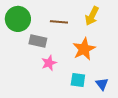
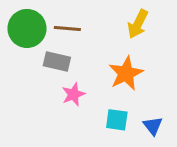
brown line: (59, 22) -> (67, 28), moved

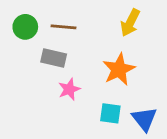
green circle: (27, 28) -> (25, 27), size x0.7
blue triangle: (153, 126) -> (144, 119), size x1.4

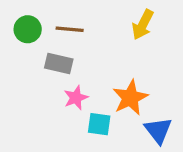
orange star: (119, 69) -> (130, 98), moved
cyan square: (110, 113) -> (99, 124), moved

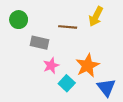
brown line: (70, 29) -> (68, 27), moved
cyan square: (99, 124) -> (67, 83), turned 35

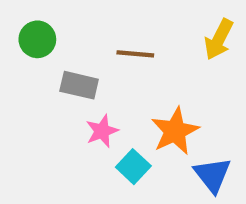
yellow arrow: (96, 16) -> (219, 39), moved

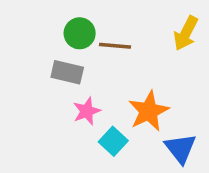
green circle: (37, 39) -> (80, 33), moved

